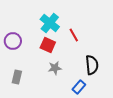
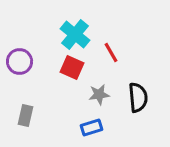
gray star: (55, 68) -> (99, 95), moved
blue rectangle: (79, 87) -> (92, 128), moved, turned 32

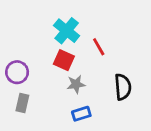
purple circle: (20, 61) -> (17, 72), moved
gray star: (99, 95) -> (76, 84), moved

